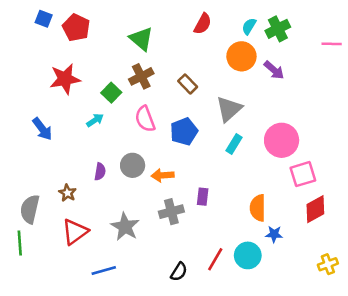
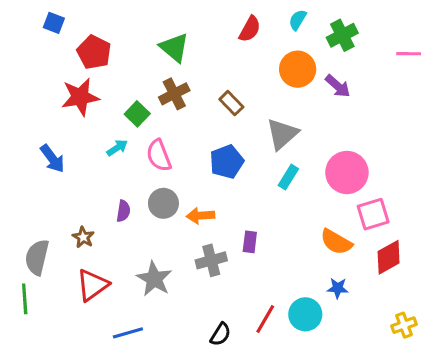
cyan semicircle: (249, 26) -> (298, 20), moved
red pentagon: (76, 28) -> (94, 52), moved
pink semicircle: (145, 119) -> (159, 156), moved
orange semicircle: (258, 208) -> (336, 242), moved, turned -60

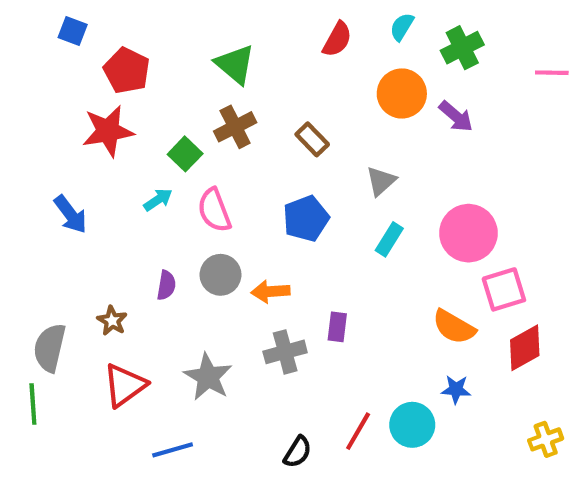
gray triangle: (282, 134) -> (381, 181), size x0.7

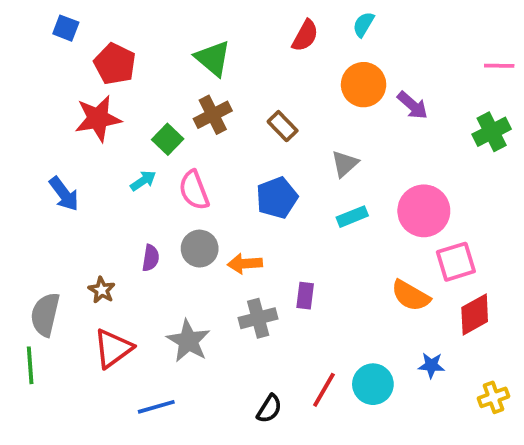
green cross: (462, 48) -> (492, 132), moved
cyan rectangle: (389, 239) -> (352, 217), turned 36
blue star: (456, 389) -> (431, 365), moved

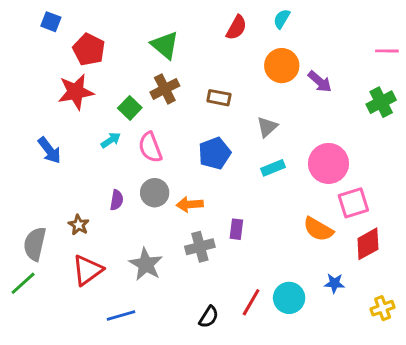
brown rectangle: (283, 126) -> (219, 98), turned -35
green line: (30, 365) -> (23, 283), turned 52

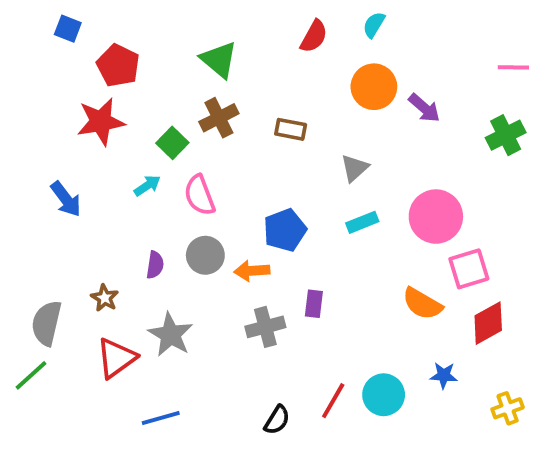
blue pentagon: (215, 153) -> (285, 230), moved
gray star: (146, 264) -> (170, 335), moved

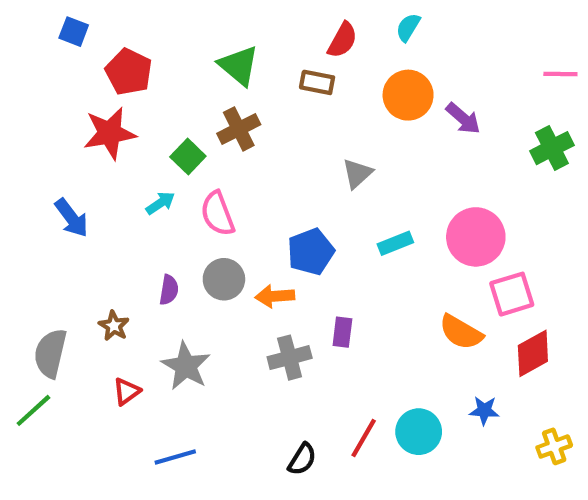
brown rectangle: (291, 129) -> (317, 82), moved
gray triangle: (355, 168) -> (357, 173), moved
red triangle: (116, 358) -> (127, 391), size x0.6

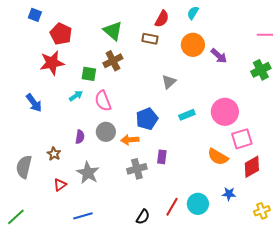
green square: (188, 156) -> (89, 74), turned -35
green line: (33, 410) -> (16, 217), moved

